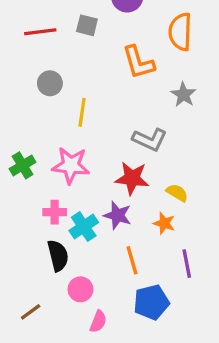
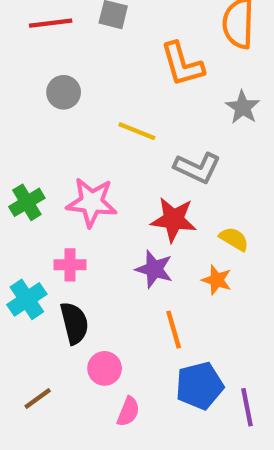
yellow line: (82, 112) -> (137, 131), moved, turned -76
cyan cross: (84, 227) -> (27, 299), moved
purple line: (187, 264) -> (247, 407), moved

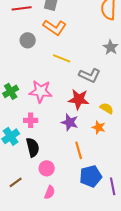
orange L-shape: (182, 64) -> (55, 27), moved, turned -40
pink semicircle: (128, 412) -> (50, 192), moved

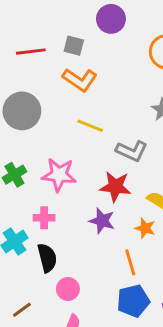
gray circle: (28, 40) -> (22, 111), moved, size x1.6
orange line: (79, 150) -> (130, 262), moved

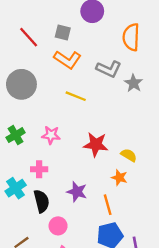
red line: (31, 52) -> (29, 37), turned 55
gray L-shape: (132, 151) -> (109, 69), moved
pink star: (59, 175) -> (51, 135), size x0.7
purple star: (102, 221) -> (77, 192), moved

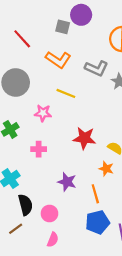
gray square: (63, 32) -> (63, 27), moved
pink star: (51, 135) -> (43, 113), moved
pink cross: (39, 169) -> (39, 149), moved
black semicircle: (42, 201) -> (25, 205), moved

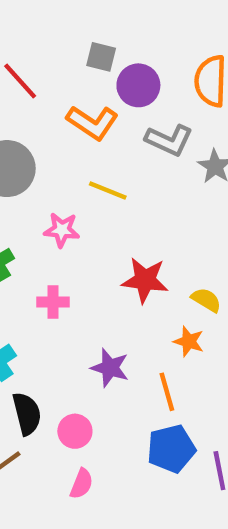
purple circle: (81, 15) -> (138, 85), moved

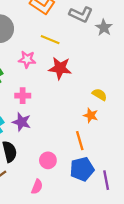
red star: (145, 280) -> (60, 68), moved
purple star: (110, 368) -> (22, 122), moved
pink circle: (75, 431) -> (48, 160), moved

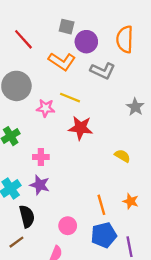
gray star: (104, 28) -> (135, 107), moved
pink star: (27, 59) -> (46, 108), moved
orange star: (91, 115) -> (131, 201), moved

